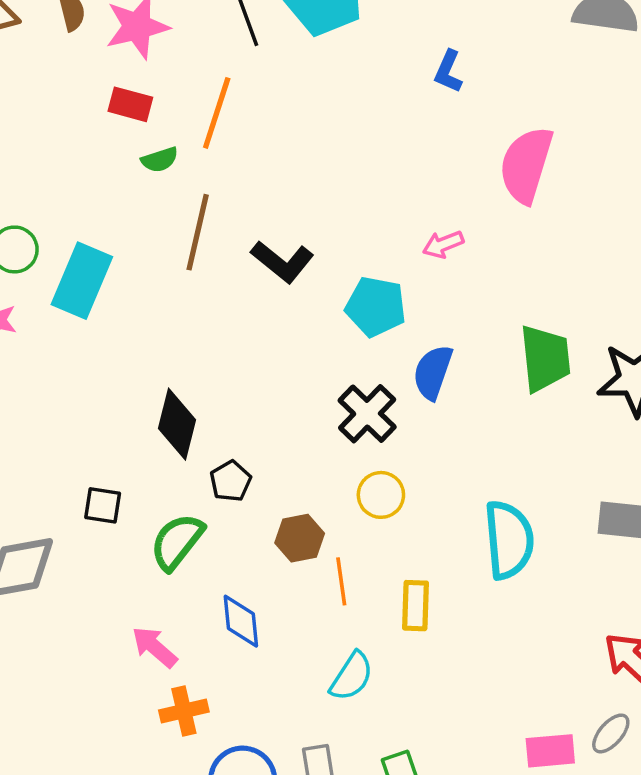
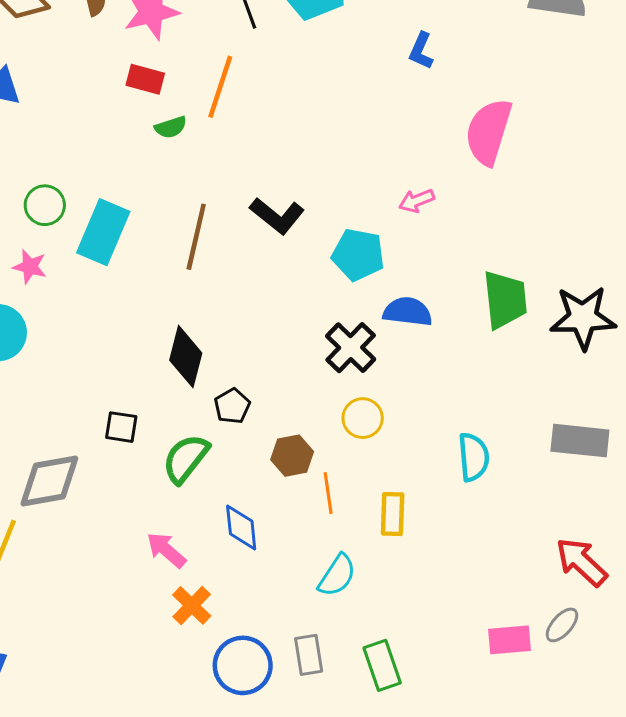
brown line: (198, 232) -> (196, 237), moved
blue semicircle: (433, 372) -> (408, 312), turned 78
cyan semicircle: (509, 540) -> (474, 457), size x0.7
orange cross: (184, 711) -> (192, 605), turned -33

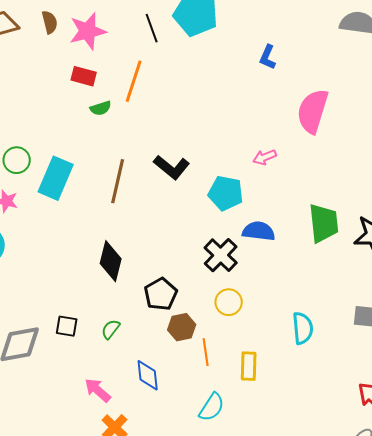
black pentagon: (232, 406) -> (161, 294), moved, size x1.4
black square: (121, 427) -> (67, 326), moved
green semicircle: (186, 459) -> (111, 329), size x0.6

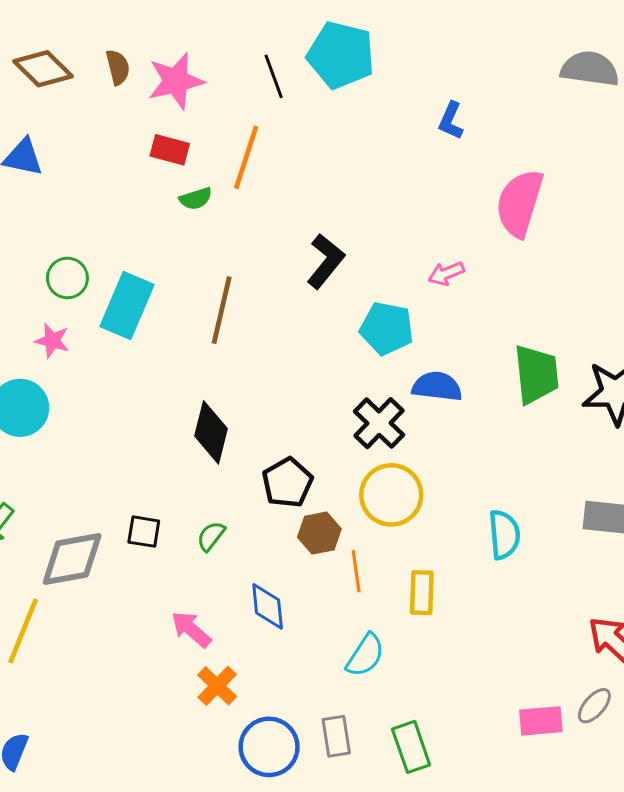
black L-shape: (172, 167) -> (326, 261), moved, turned -90
yellow circle: (229, 302) -> (391, 495), size x1.5

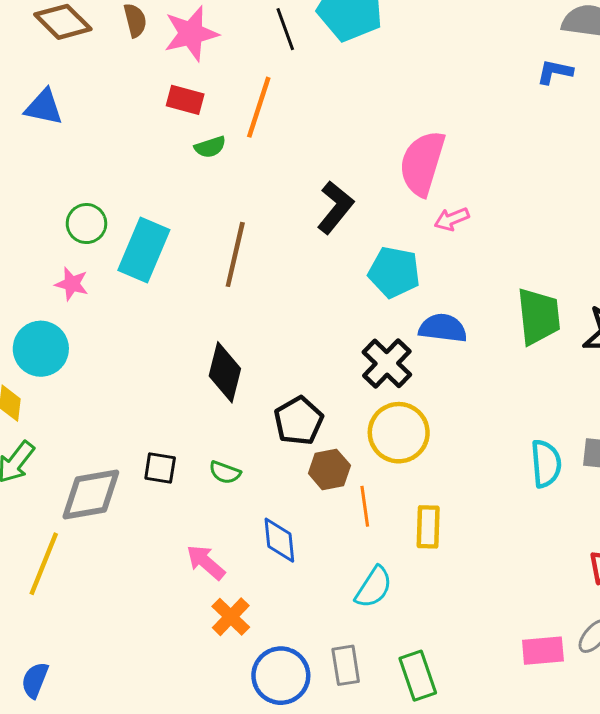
blue L-shape: (451, 121) -> (555, 72), moved, turned 78
pink semicircle: (520, 203) -> (422, 163), moved
cyan semicircle: (504, 535) -> (546, 464), moved
green semicircle: (211, 536) -> (225, 472), turned -108

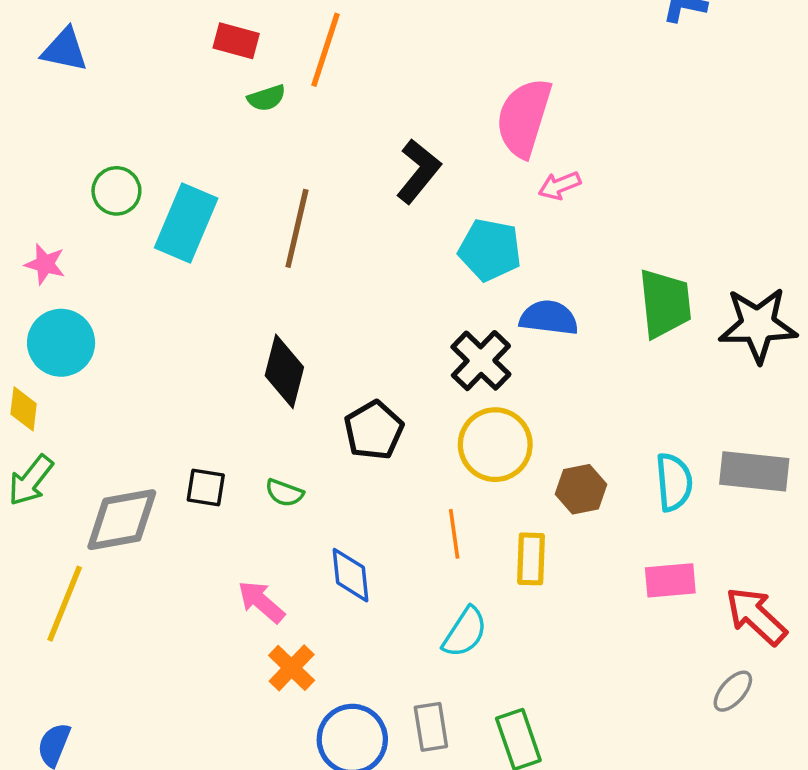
pink star: (72, 284) -> (45, 264), moved
brown hexagon: (329, 469) -> (581, 489), moved
pink rectangle: (543, 651) -> (670, 580), moved

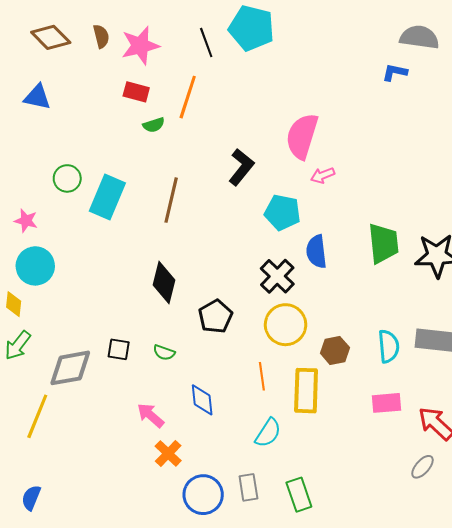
blue semicircle: (549, 318) -> (316, 252), turned -104
yellow rectangle: (531, 559) -> (306, 391), size x1.5

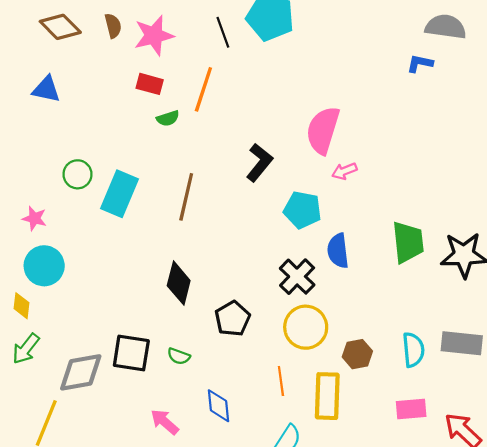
black square: (119, 349) -> (131, 353), size x1.6

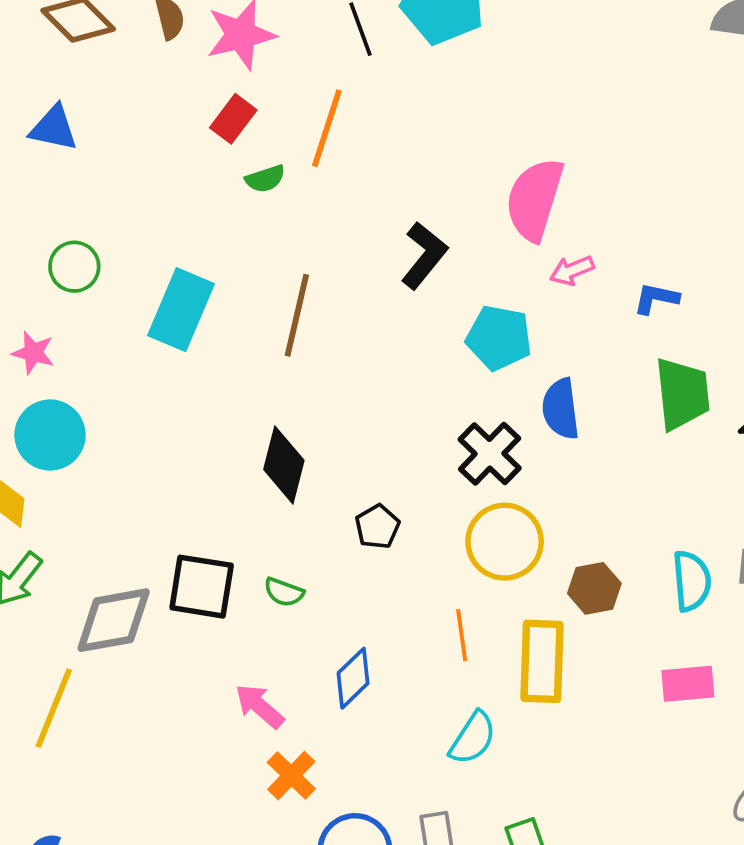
blue L-shape: (420, 63) -> (656, 298), moved
red rectangle: (150, 84) -> (233, 119), turned -68
green circle: (77, 174) -> (74, 267), moved
black pentagon: (232, 319) -> (377, 527), size x0.7
blue diamond: (219, 406) -> (353, 678), turned 52

